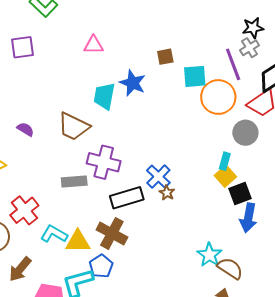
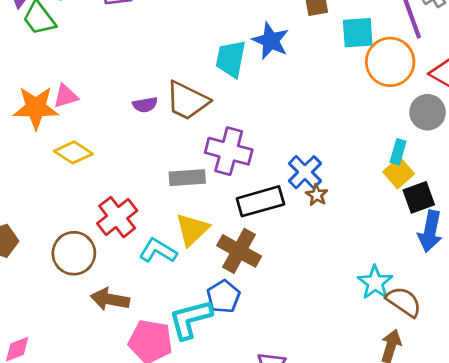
purple semicircle: (25, 129) -> (145, 105), moved, turned 138
yellow triangle: (78, 242) -> (192, 230), moved, turned -44
brown arrow: (20, 269) -> (110, 299), turned 60

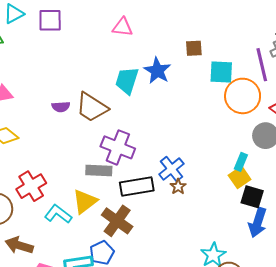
gray rectangle: (187, 178) -> (99, 170), moved
black square: (419, 197) -> (252, 197), turned 30

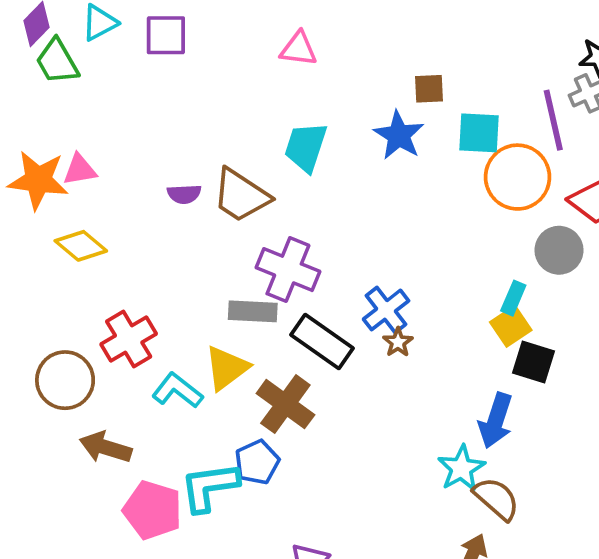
blue star: (157, 71) -> (399, 135), moved
black rectangle: (137, 187) -> (322, 341), turned 44
blue arrow: (258, 222) -> (496, 421), moved

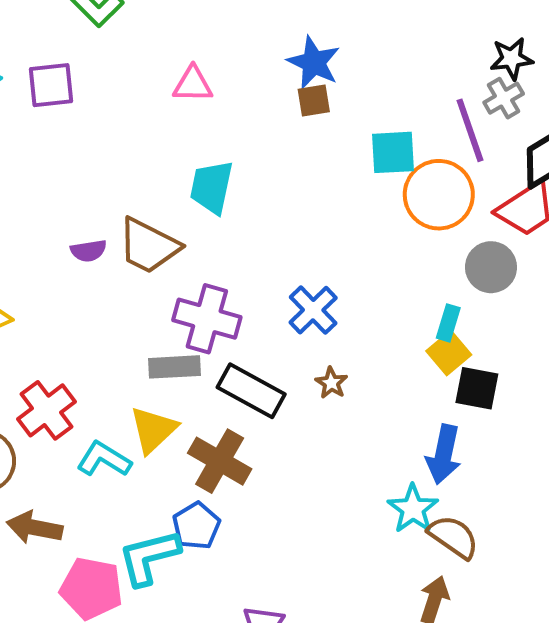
brown square: (429, 89) -> (314, 100), moved
blue star: (399, 135) -> (314, 63), moved
blue cross: (386, 310) -> (313, 310), moved

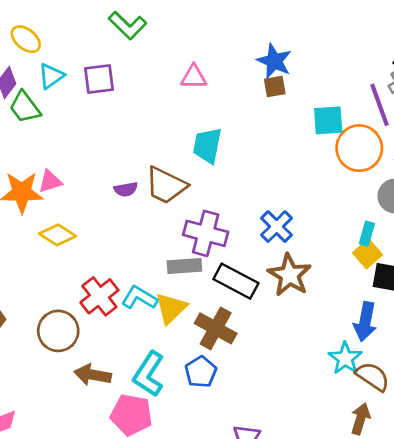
brown star: (331, 383) -> (289, 275), size x2.0
cyan L-shape: (104, 459) -> (139, 298), moved
cyan L-shape: (149, 557) -> (149, 374), moved, turned -42

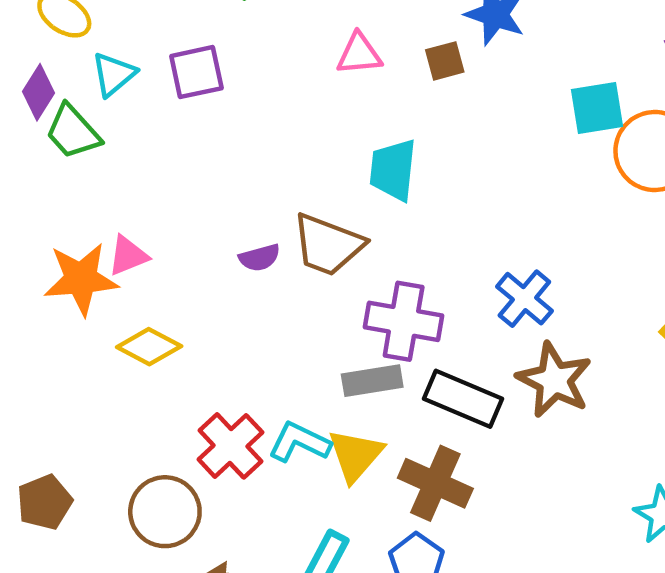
brown square: (275, 86) -> (445, 61), moved

